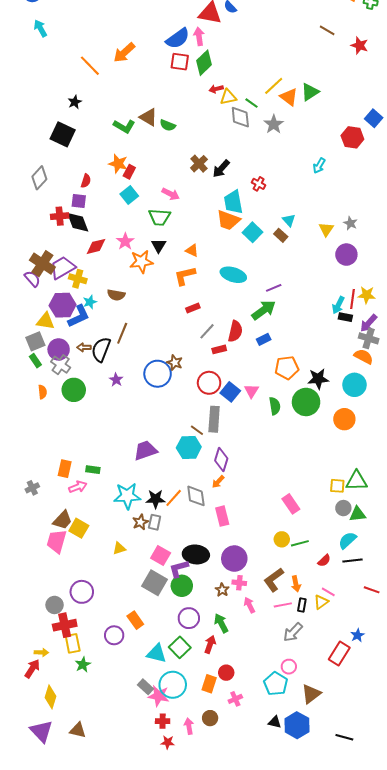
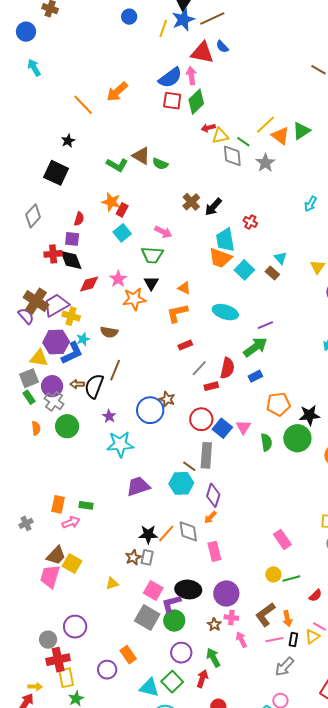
cyan star: (127, 496) -> (120, 444), moved

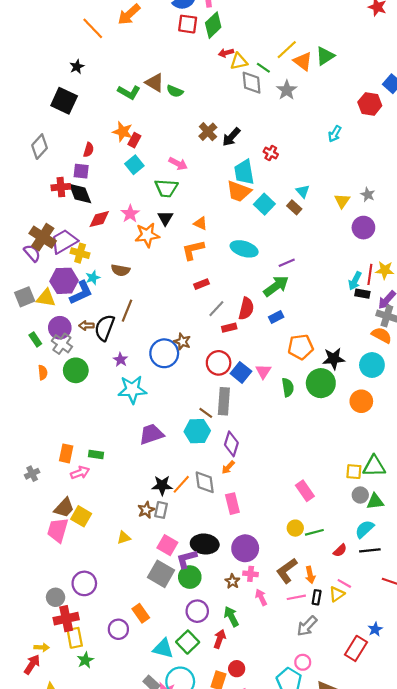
gray square: (29, 378) -> (25, 297), moved

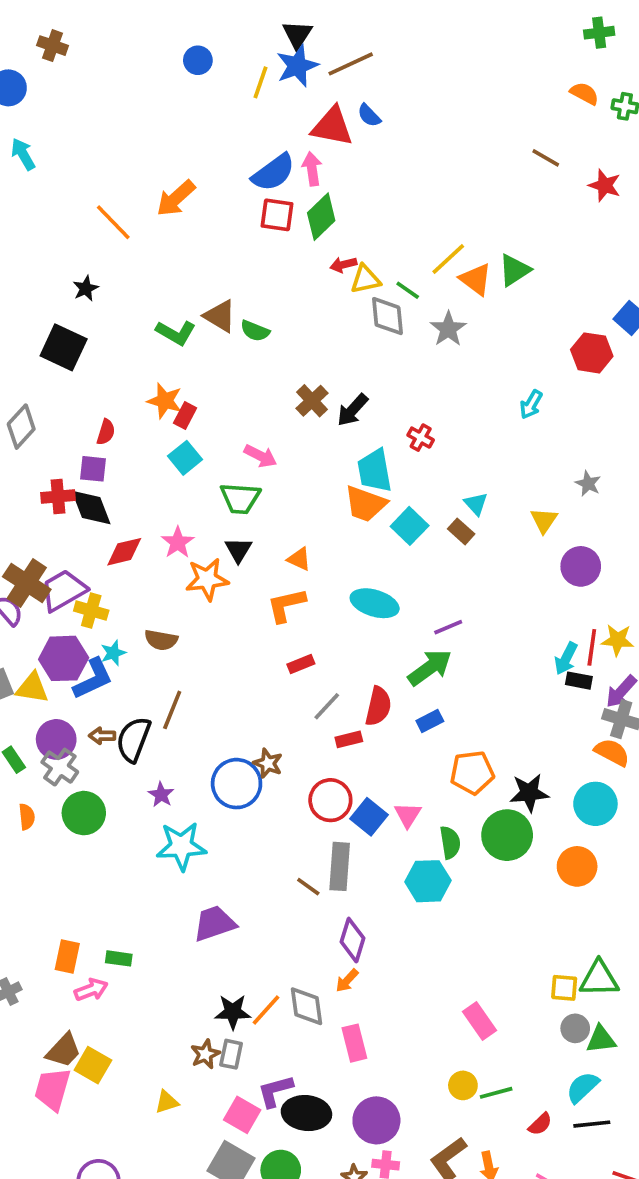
gray star: (368, 195) -> (588, 484), moved
cyan hexagon: (197, 431) -> (428, 881), moved
purple L-shape: (187, 559) -> (275, 1091), moved

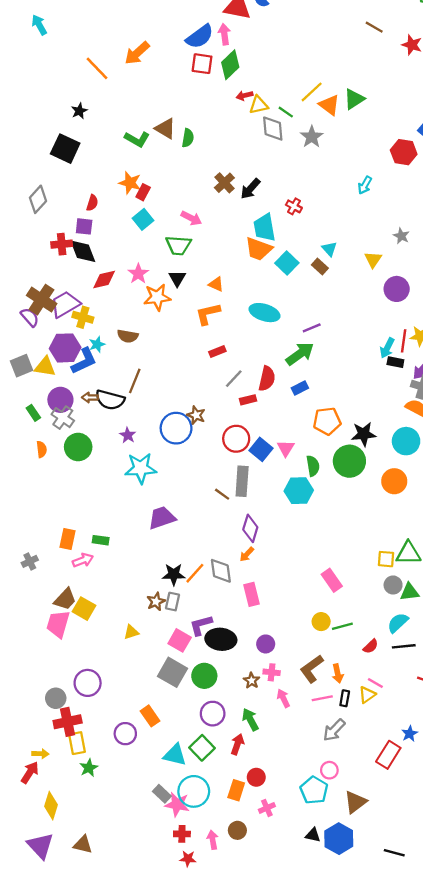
green semicircle: (255, 331) -> (188, 138), turned -102
black semicircle: (133, 739) -> (110, 400), turned -96
purple circle: (376, 1120) -> (266, 644), size x0.6

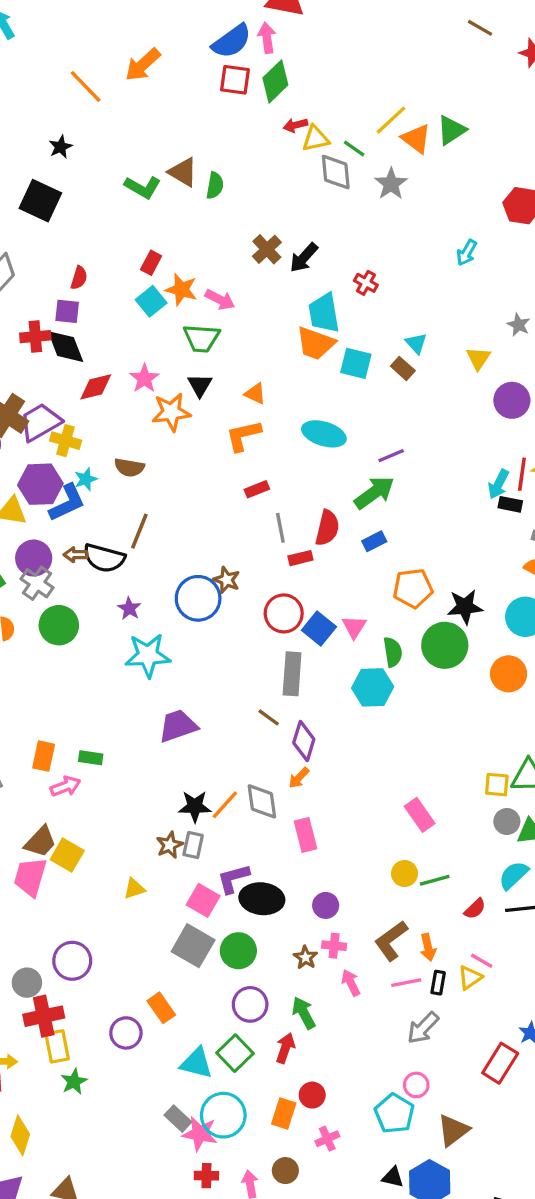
orange star: (130, 183) -> (181, 290), moved
cyan square: (287, 263) -> (356, 363), turned -30
gray line: (234, 379) -> (280, 528), turned -54
brown line: (222, 494) -> (269, 717), moved

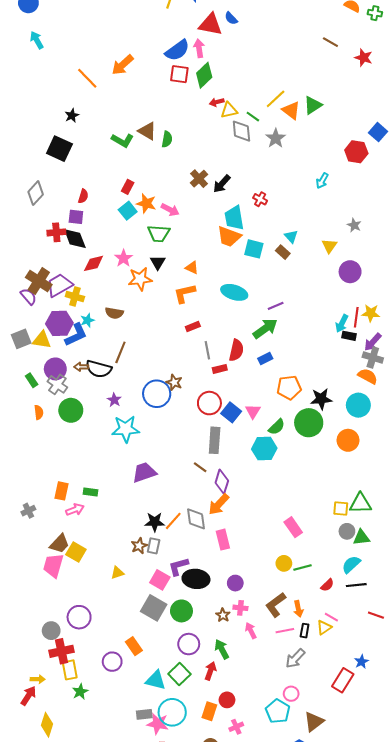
green semicircle: (393, 652) -> (277, 427), turned 54
orange arrow: (299, 778) -> (219, 504), size x1.6
gray rectangle: (178, 1119) -> (144, 714), turned -49

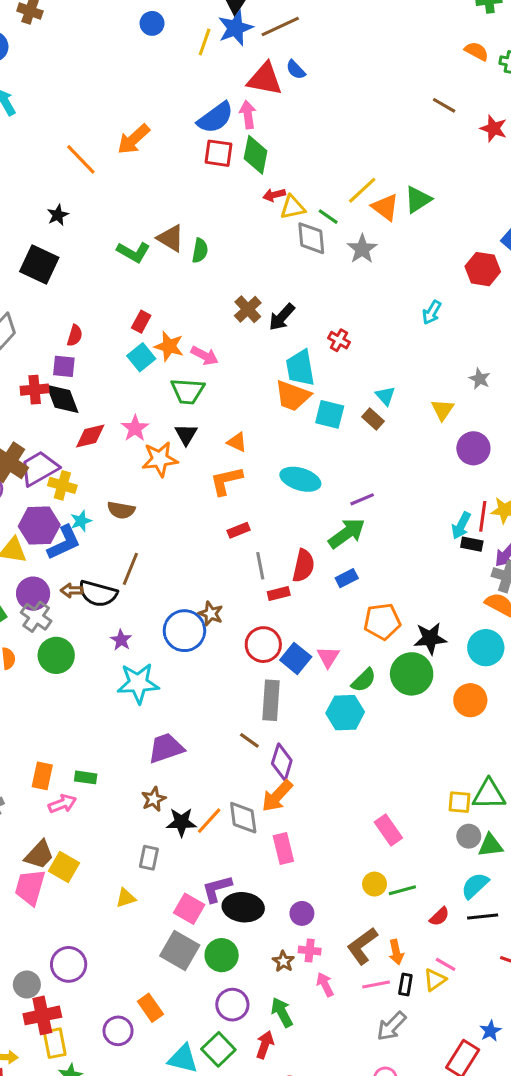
green diamond: (204, 75) -> (256, 155), turned -35
brown star: (139, 546) -> (154, 799), moved
gray rectangle: (154, 546) -> (149, 858), moved

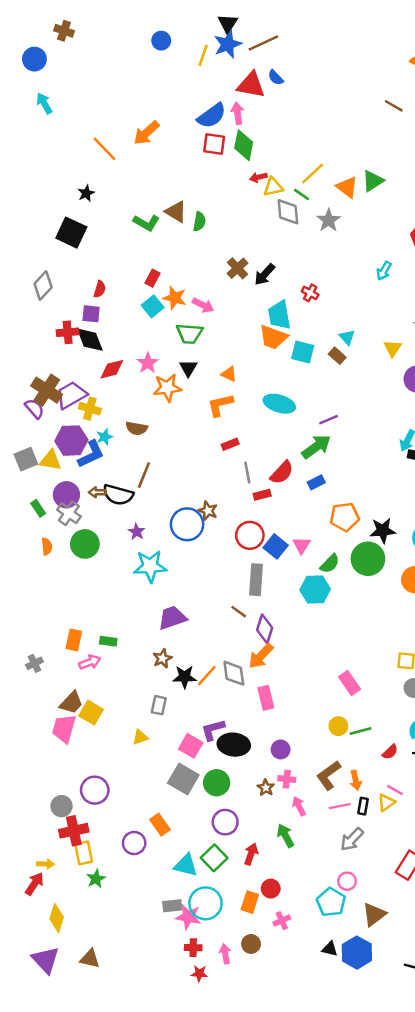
yellow line: (362, 190) -> (313, 174), moved
red semicircle: (303, 566) -> (282, 473), turned 30
green arrow: (282, 1012) -> (285, 836), moved

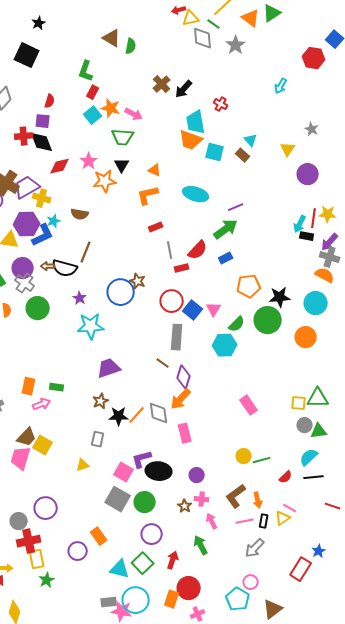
green L-shape: (146, 223) -> (86, 71), moved, turned 80
pink rectangle: (349, 683) -> (249, 405), moved
red circle: (271, 889) -> (189, 588), size x1.5

